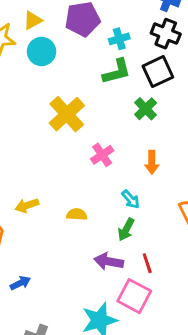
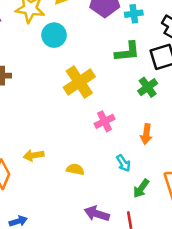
cyan cross: (119, 39) -> (134, 14), moved
cyan circle: (42, 51) -> (54, 35), moved
green arrow: (126, 229) -> (141, 188), moved

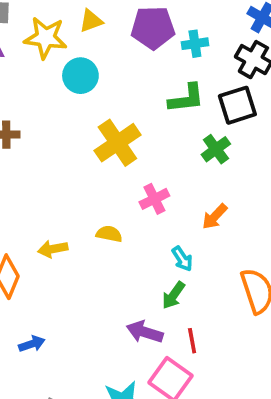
orange arrow: (146, 134) -> (215, 217), turned 36
yellow semicircle: (75, 169) -> (109, 234), moved
green arrow: (141, 188) -> (173, 295), moved

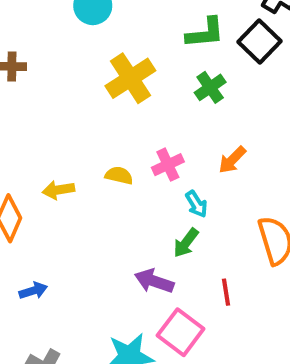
black square: (237, 105) -> (260, 42), turned -30
green cross: (216, 149) -> (210, 87), moved
pink cross: (154, 199) -> (168, 165), moved
red line: (192, 341) -> (226, 292), moved

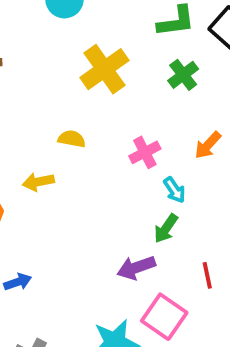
yellow semicircle: (119, 175) -> (72, 139), moved
purple arrow: (154, 281) -> (136, 268), turned -36

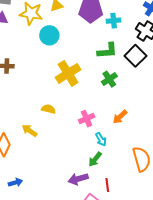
yellow arrow: (38, 182) -> (30, 131), turned 42
red line: (207, 275) -> (107, 185), moved

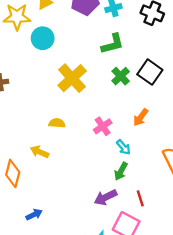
black square: (135, 56) -> (150, 72), moved

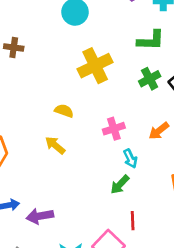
yellow arrow: (40, 152) -> (55, 145), moved
purple arrow: (105, 197) -> (40, 216), moved

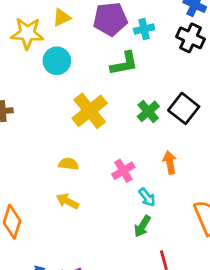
green L-shape: (151, 40) -> (124, 64), moved
orange arrow: (159, 131) -> (170, 162), turned 130

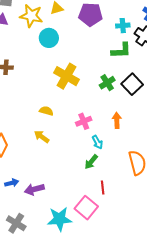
cyan cross: (144, 29) -> (123, 26), moved
green L-shape: (124, 64) -> (121, 50), moved
yellow cross: (90, 111) -> (67, 76), turned -30

